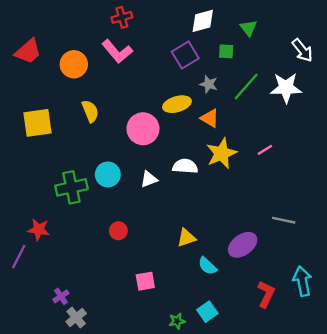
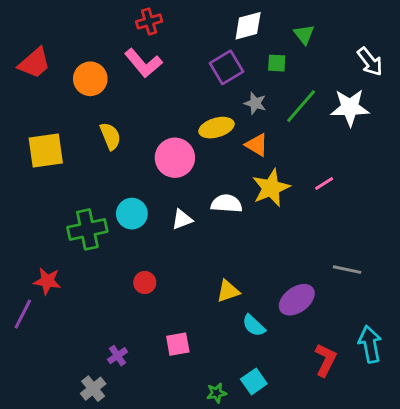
purple cross: (61, 296) -> (118, 356), moved

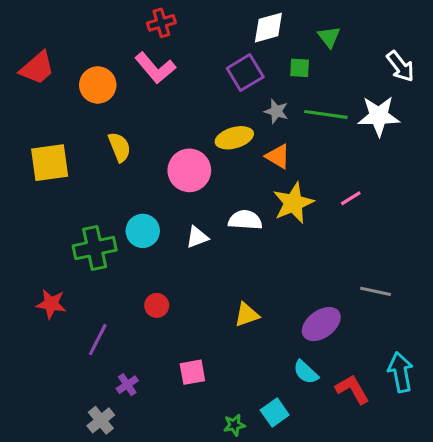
green line: (301, 106) -> (326, 114), turned 57
purple line: (23, 314) -> (98, 340), moved
cyan semicircle: (254, 326) -> (306, 372), moved
red L-shape: (325, 360) -> (352, 389), turned -56

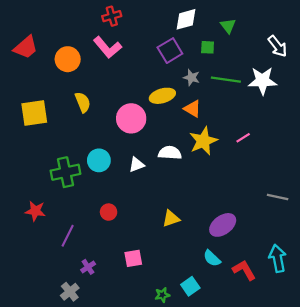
gray line: (376, 291) -> (278, 197), moved

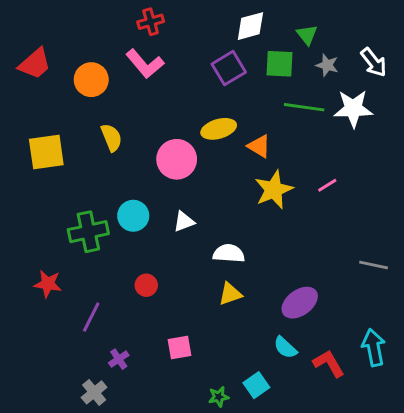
green square: (208, 47) -> (279, 64), size x1.5
gray star: (191, 77) -> (327, 65), moved
white semicircle: (170, 153) -> (229, 253), moved

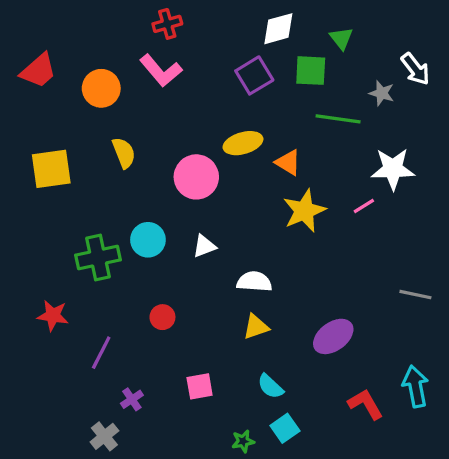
gray star: (327, 65) -> (382, 93), moved
white star: (353, 109) -> (393, 169), moved
cyan semicircle: (285, 347) -> (270, 386), moved

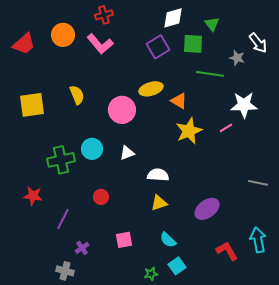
orange circle: (101, 88) -> (63, 35), moved
gray cross: (104, 436) -> (65, 271), turned -36

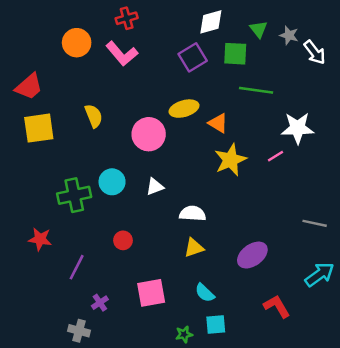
red trapezoid: (24, 44) -> (29, 87), moved
gray star: (237, 58) -> (289, 35), moved
pink square: (124, 240) -> (151, 293), size x1.4
cyan arrow: (258, 240) -> (319, 275), moved, turned 65
cyan square: (177, 266) -> (216, 325), turned 30

